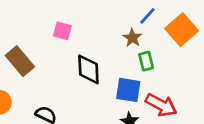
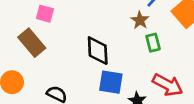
pink square: (62, 31) -> (45, 14), moved
blue square: (128, 90) -> (111, 82), moved

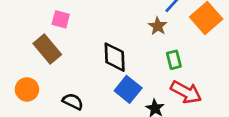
green rectangle: (153, 43) -> (174, 60), moved
blue square: (111, 82) -> (128, 89), turned 30

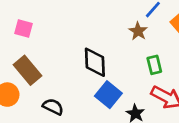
pink square: (61, 19) -> (23, 28), moved
brown rectangle: (47, 49) -> (27, 70), moved

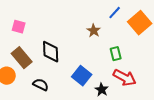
brown star: (138, 31) -> (94, 31), moved
black diamond: (95, 62) -> (51, 52), moved

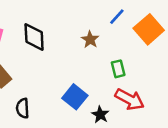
black diamond: (51, 52) -> (34, 37), moved
black semicircle: (41, 85) -> (23, 108), turned -119

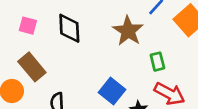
brown star: (90, 39) -> (128, 31), size x1.6

